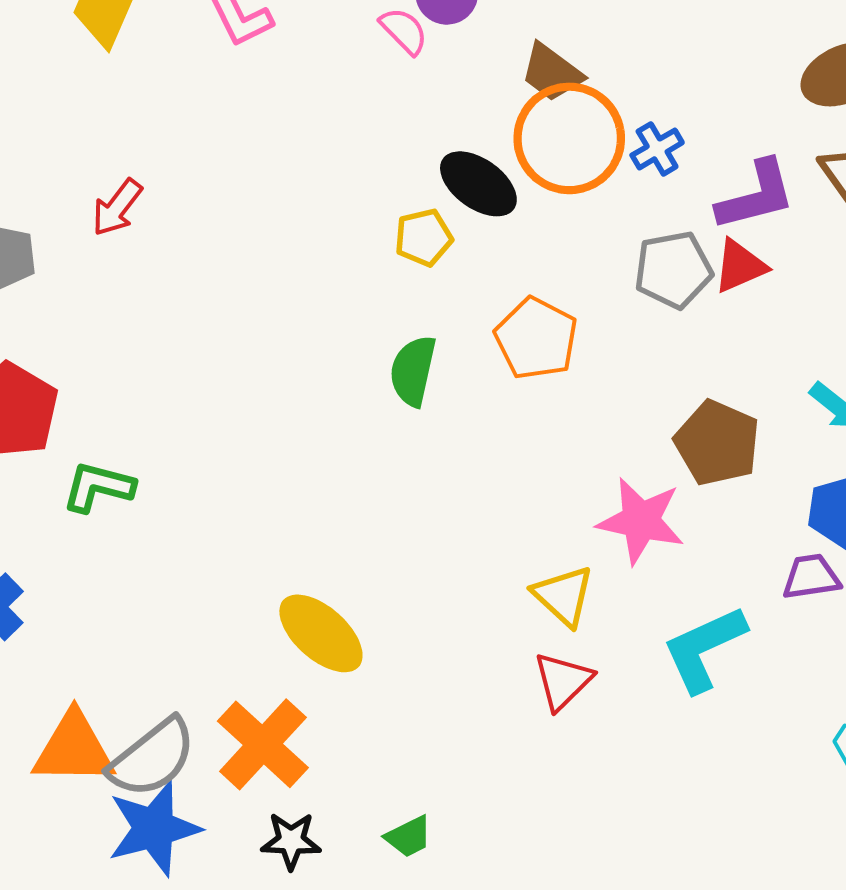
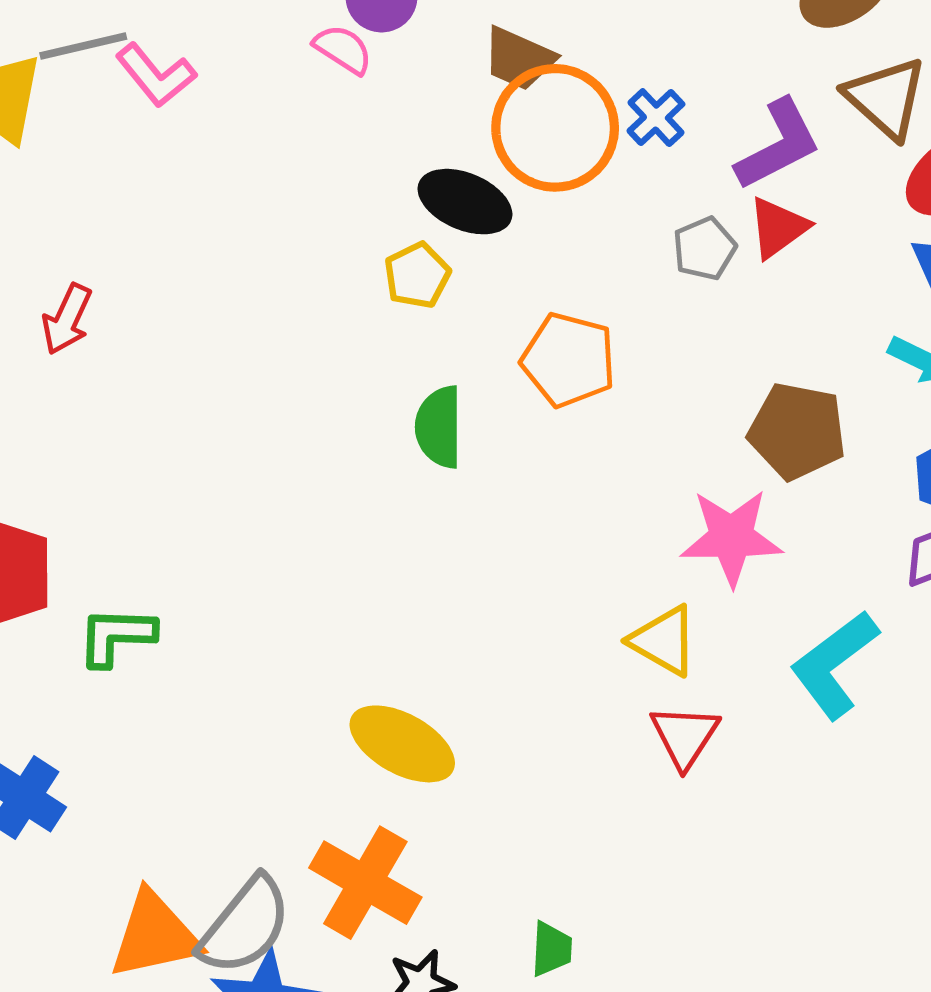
gray pentagon: (673, 270) -> (704, 249), size x0.7
green trapezoid: (409, 837) -> (551, 949), turned -48

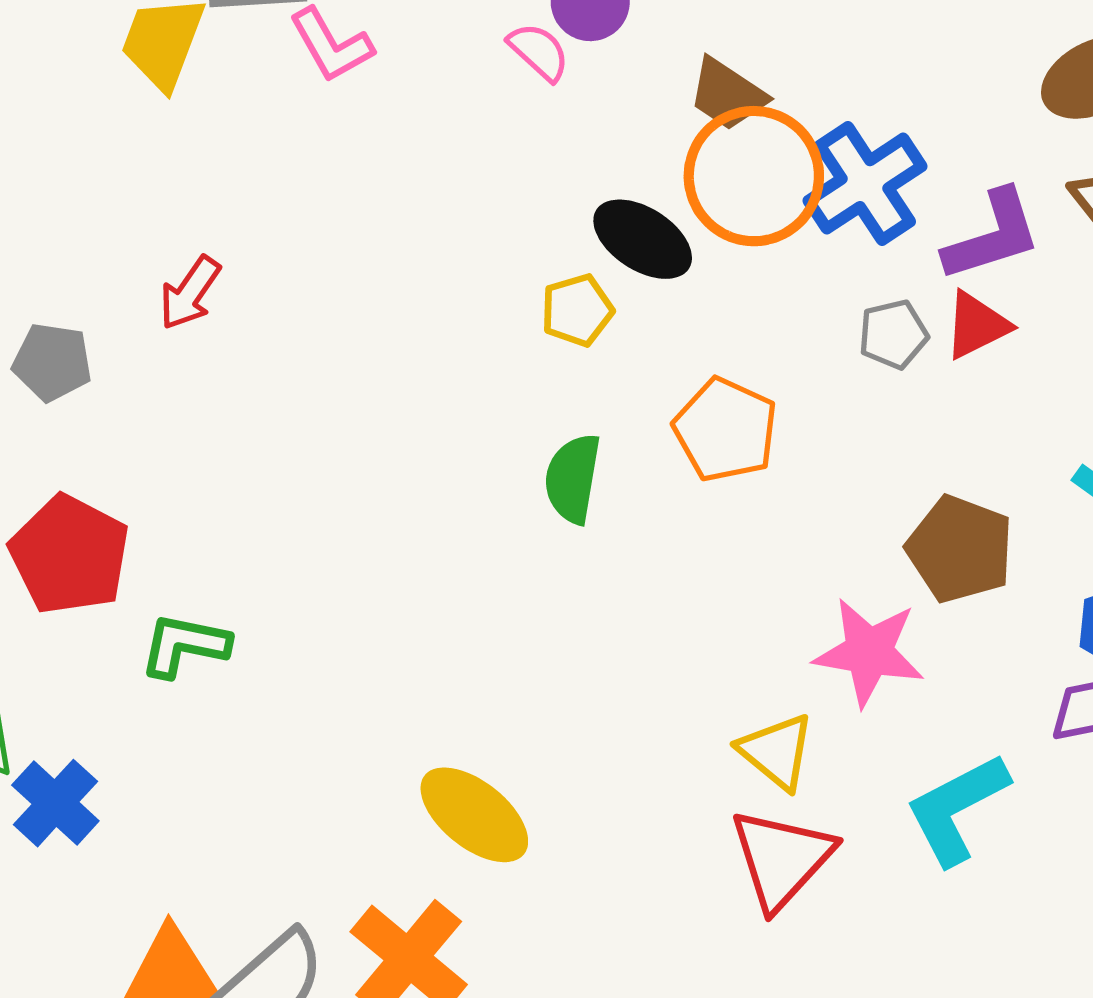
blue cross: (656, 118) -> (865, 184), size x1.8
red triangle: (685, 736) -> (782, 859), size x1.4

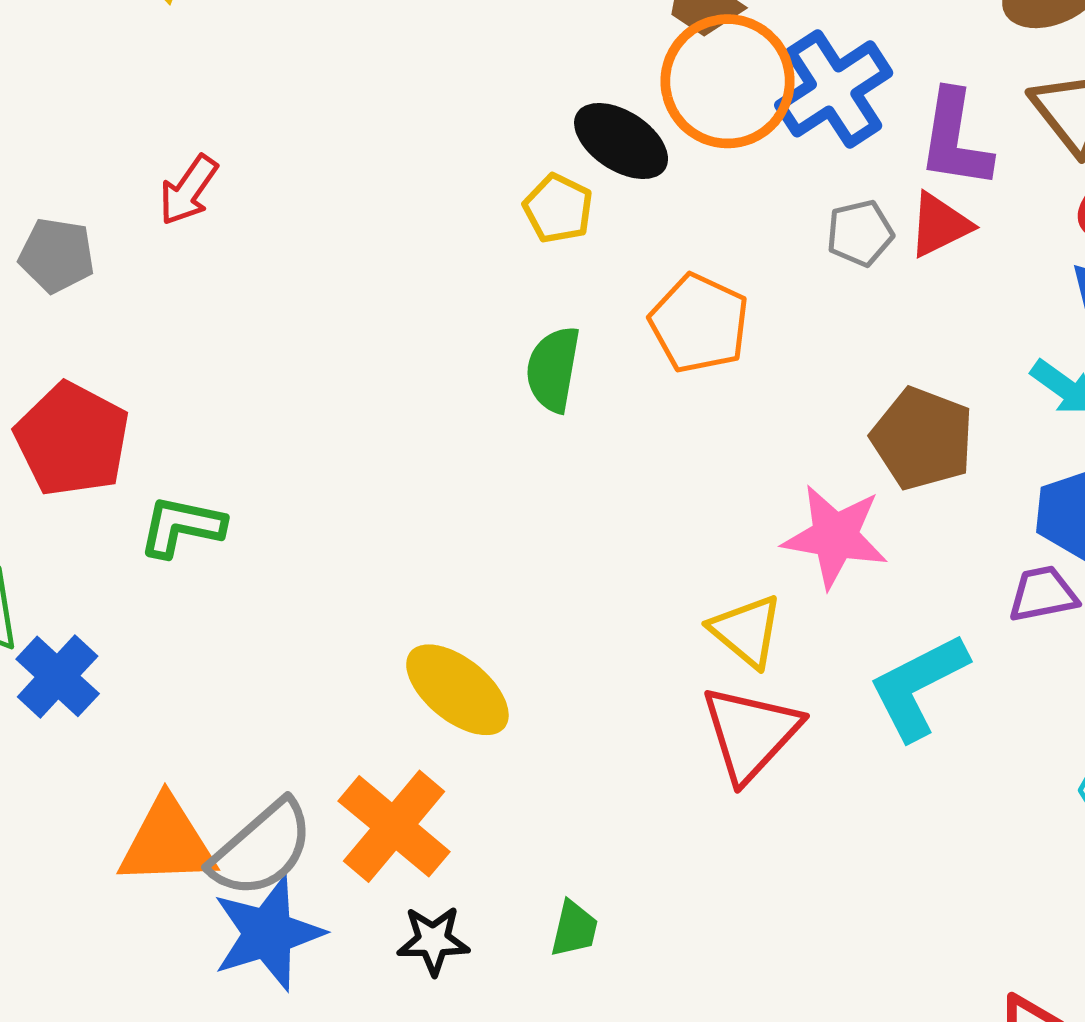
purple L-shape: (992, 236) -> (955, 139), turned 116
yellow pentagon: (577, 310) -> (558, 209), turned -30

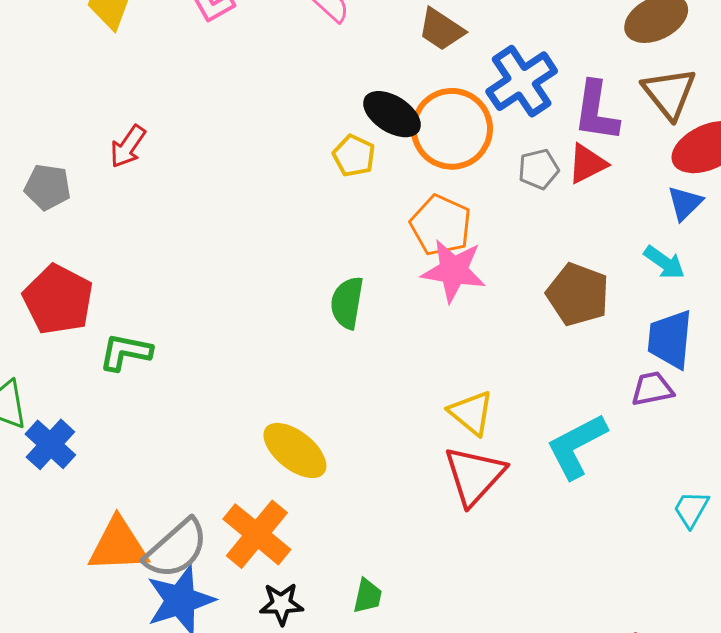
orange circle: (728, 81) -> (452, 129), moved
green semicircle: (553, 369) -> (347, 303), moved
pink star: (835, 536) -> (454, 271), moved

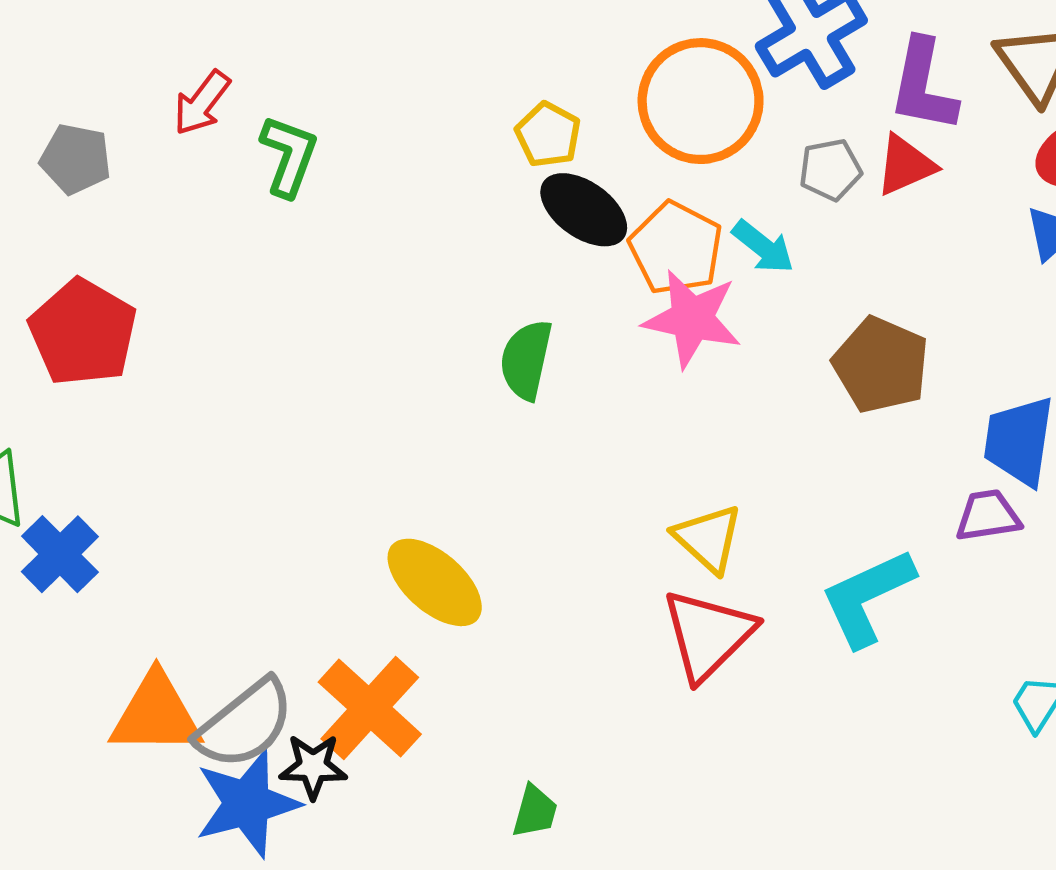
black ellipse: (392, 114) -> (584, 210), moved
cyan arrow: (664, 262) -> (763, 247), moved
green L-shape: (125, 352) -> (289, 156), moved, turned 96
black star: (281, 604) -> (313, 767), moved

